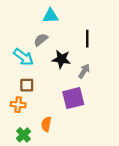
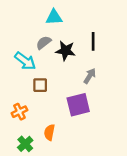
black star: (61, 59) -> (65, 51), moved
brown square: (27, 85) -> (40, 85), moved
orange cross: (18, 105) -> (19, 112), turned -32

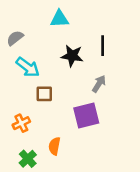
gray semicircle: (44, 43) -> (15, 38), moved

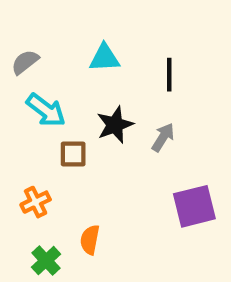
cyan triangle: (59, 19) -> (104, 58), moved
black star: (72, 56) -> (115, 125), moved, turned -30
purple square: (86, 116) -> (194, 206), moved

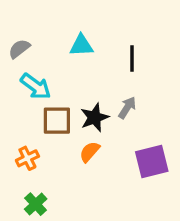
black star: (115, 125) -> (94, 117), moved
brown square: (73, 154) -> (57, 121), size x1.4
orange semicircle: (90, 240) -> (90, 152), moved, turned 30

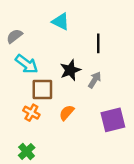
cyan triangle: (81, 45) -> (61, 22), moved, turned 30
black star: (94, 117) -> (70, 70), moved
orange cross: (27, 158) -> (31, 113), moved, turned -35

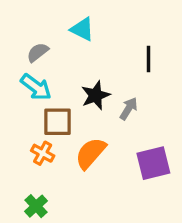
gray semicircle: (14, 36) -> (38, 52), moved
black line: (98, 43) -> (148, 59), moved
orange semicircle: (67, 113) -> (91, 153), size x1.5

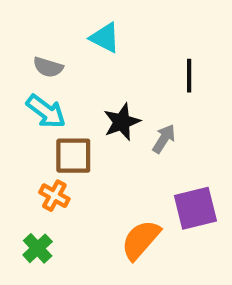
gray semicircle: (38, 52) -> (48, 67), turned -125
orange semicircle: (91, 153) -> (141, 240), moved
green cross: (36, 206) -> (38, 248), moved

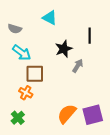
gray semicircle: (48, 67) -> (15, 29), moved
black star: (122, 122) -> (64, 49), moved
purple square: (195, 208) -> (93, 115), moved

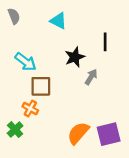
gray semicircle: (15, 29) -> (14, 16), moved, turned -128
green cross: (18, 118) -> (15, 130), moved

